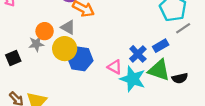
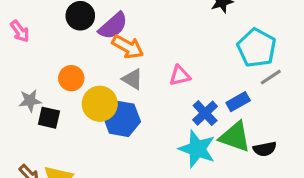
gray triangle: (68, 27) -> (132, 79), moved
gray star: (36, 44) -> (30, 101), moved
black square: (13, 58) -> (49, 118), moved, turned 35
pink triangle: (115, 67) -> (180, 76), moved, turned -42

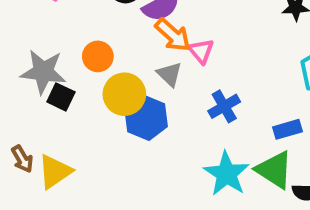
pink triangle: (180, 76) -> (201, 51), moved, turned 50
gray star: (30, 101) -> (43, 72), size x1.6
blue cross: (205, 113) -> (224, 106), moved

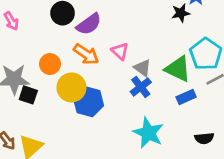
orange arrow: (173, 35) -> (86, 54), moved
gray triangle: (169, 74) -> (143, 68), moved
green triangle: (274, 170) -> (178, 69), moved

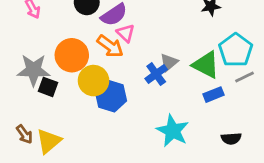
pink triangle: (120, 51) -> (126, 33), moved
orange circle: (50, 64) -> (72, 55), size x1.5
gray triangle: (143, 68) -> (169, 62), turned 42
blue cross: (141, 87) -> (156, 74), moved

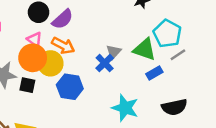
pink triangle: (126, 33) -> (34, 39), moved
yellow circle: (94, 81) -> (50, 63), moved
black square: (48, 87) -> (27, 85), moved
black semicircle: (231, 139) -> (174, 107), size x1.5

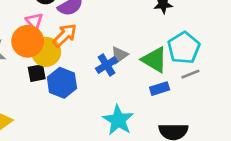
orange arrow: (63, 46) -> (65, 35), turned -85
black square: (27, 85) -> (37, 73), moved, turned -35

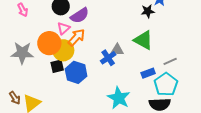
pink triangle: (34, 21) -> (63, 28), moved, turned 32
cyan pentagon: (184, 48) -> (166, 84), moved
gray triangle: (119, 55) -> (117, 50), turned 40
green triangle: (154, 60) -> (143, 40), moved

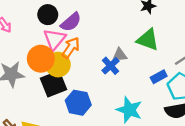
pink triangle: (63, 28) -> (55, 39), size x1.5
black square: (57, 66) -> (53, 84), size x1.6
blue hexagon: (76, 72) -> (78, 103), moved

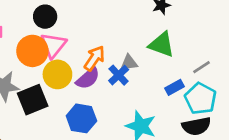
purple semicircle: (71, 22) -> (88, 78), moved
orange arrow: (71, 48) -> (94, 58), moved
orange circle: (41, 59) -> (32, 51), moved
black square: (53, 84) -> (33, 100), moved

